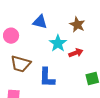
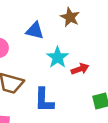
brown star: (77, 25) -> (70, 17), moved

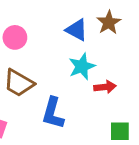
blue triangle: (35, 31) -> (77, 30), moved

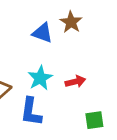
cyan star: (82, 66) -> (40, 78), moved

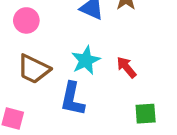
red arrow: (75, 82) -> (126, 67), turned -120

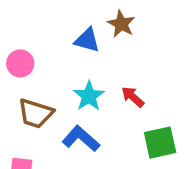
blue L-shape: (72, 99) -> (81, 139), turned 128
green square: (146, 114) -> (160, 143), size x1.4

